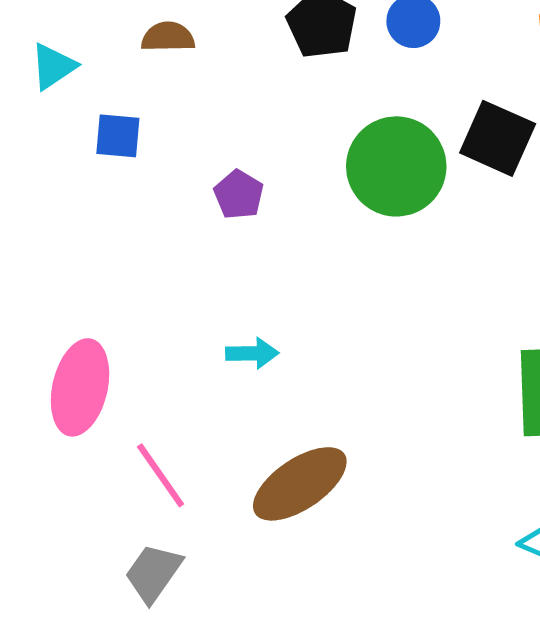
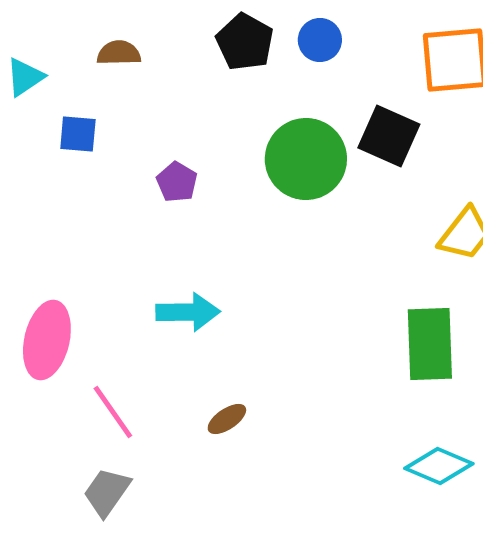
cyan arrow: (252, 353) -> (188, 312), size x1.5
brown ellipse: (300, 484) -> (227, 419), size x0.5

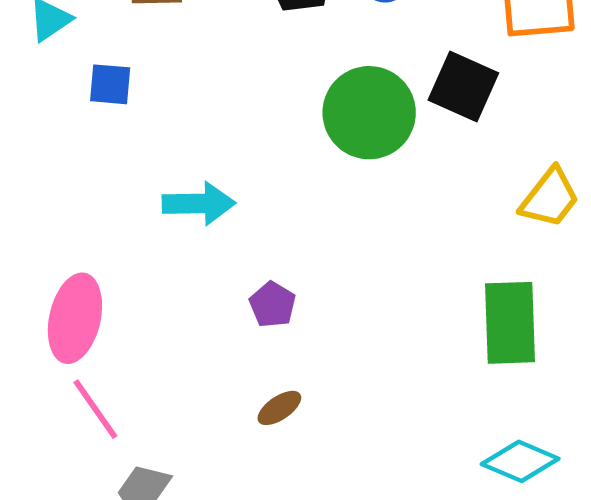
purple pentagon: (177, 182) -> (273, 305), moved
cyan arrow: (188, 312) -> (199, 204), moved
pink line: (113, 412) -> (95, 409), moved

